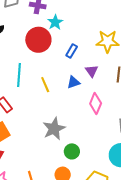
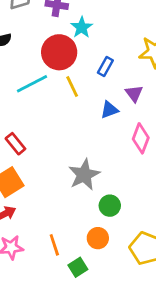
cyan line: (19, 75) -> (32, 84), moved, turned 60
yellow line: (45, 85) -> (72, 86), moved

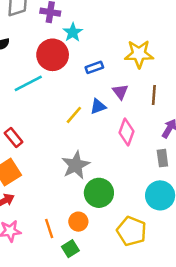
blue rectangle: (105, 67) -> (94, 67), turned 42
yellow line: (72, 86) -> (74, 115), moved, turned 66
green circle: (110, 206) -> (99, 193), size x1.5
orange circle: (98, 238) -> (78, 222), moved

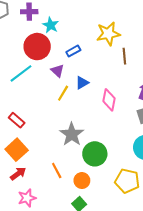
purple triangle: (120, 92) -> (58, 71), moved
brown line: (154, 95) -> (124, 56), moved
orange line: (49, 228) -> (57, 171), moved

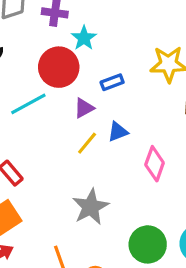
purple triangle: (58, 71) -> (84, 108), turned 40
green circle: (95, 154) -> (148, 244), moved

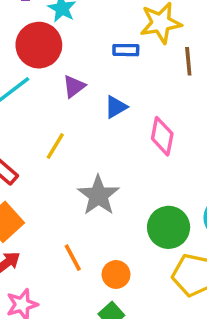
blue rectangle: (112, 82) -> (126, 50), moved, turned 30
yellow line: (87, 143) -> (55, 146), moved

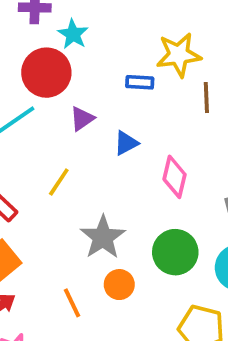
green circle: (169, 227) -> (175, 252), moved
orange circle: (116, 274) -> (119, 285), moved

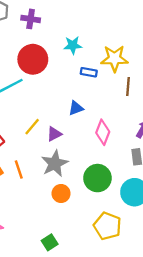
cyan star: (73, 34) -> (73, 45), moved, turned 30
purple triangle: (82, 119) -> (54, 134), moved
orange line: (72, 303) -> (19, 170), moved

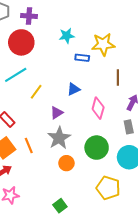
red circle: (33, 59) -> (21, 42), moved
brown line: (128, 87) -> (118, 77), moved
yellow line: (32, 127) -> (36, 92), moved

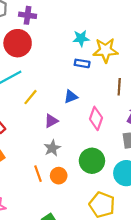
cyan star: (67, 36) -> (81, 38), moved
gray star: (59, 138) -> (52, 148), size x0.7
orange line: (29, 145) -> (38, 174), moved

